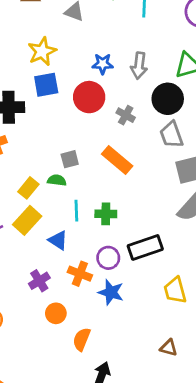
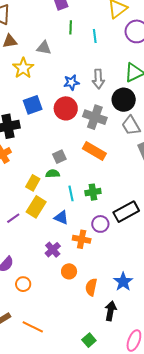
yellow star: (42, 51) -> (23, 68), moved
gray cross: (126, 115) -> (95, 117), size x1.6
blue star: (111, 292) -> (123, 282), moved, turned 30

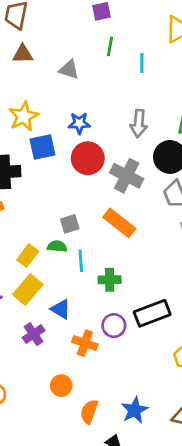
yellow star: (23, 68) -> (24, 116), moved
blue star: (71, 82) -> (79, 123), moved
cyan line: (71, 193) -> (81, 261), moved
purple cross: (53, 250) -> (34, 334), moved

